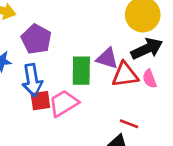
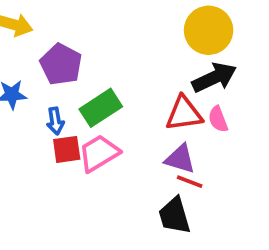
purple triangle: (107, 58) -> (180, 159), moved
green rectangle: (81, 71) -> (101, 108), moved, turned 56
blue arrow: (32, 80) -> (55, 121), size x0.6

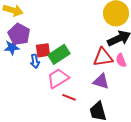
purple pentagon: (61, 64) -> (19, 34), moved
red square: (67, 149) -> (43, 50), moved
red line: (190, 182) -> (69, 97), moved

